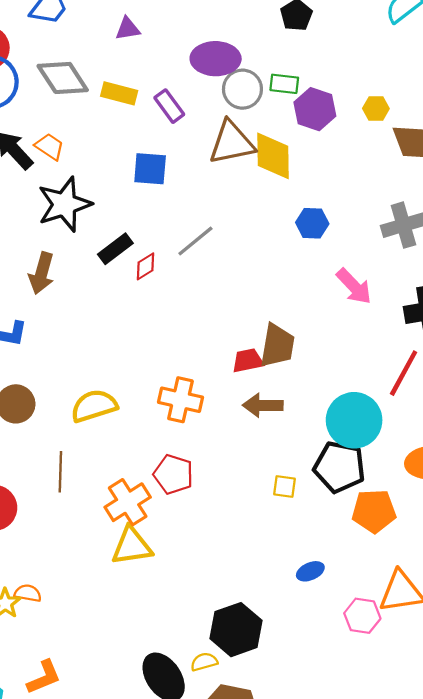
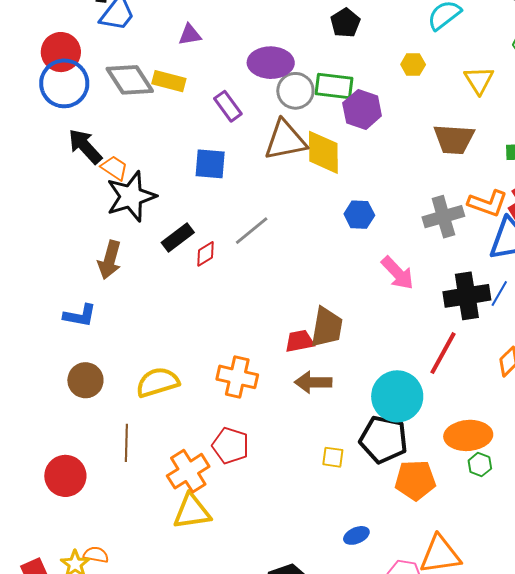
green rectangle: (284, 84) -> (334, 86), size x1.4
yellow rectangle: (119, 93) -> (169, 81), moved
yellow hexagon: (376, 109) -> (413, 65), moved
orange trapezoid: (50, 147) -> (114, 168), moved

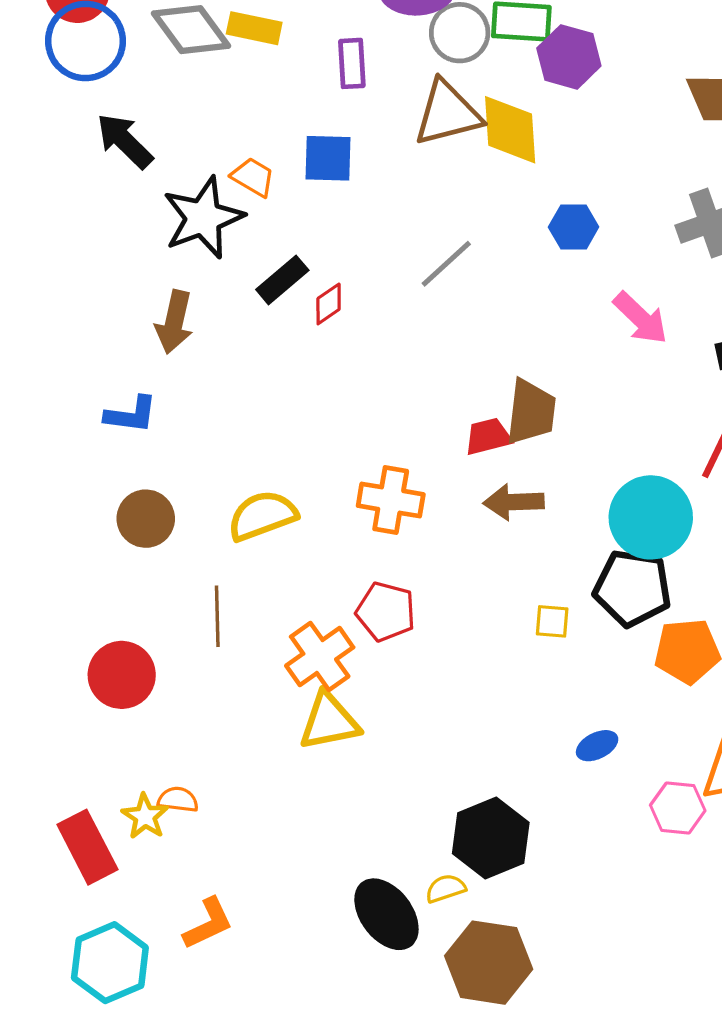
purple rectangle: (228, 106) -> (352, 63), turned 36
orange trapezoid: (114, 168) -> (253, 177), moved
gray line: (252, 231) -> (446, 264), moved

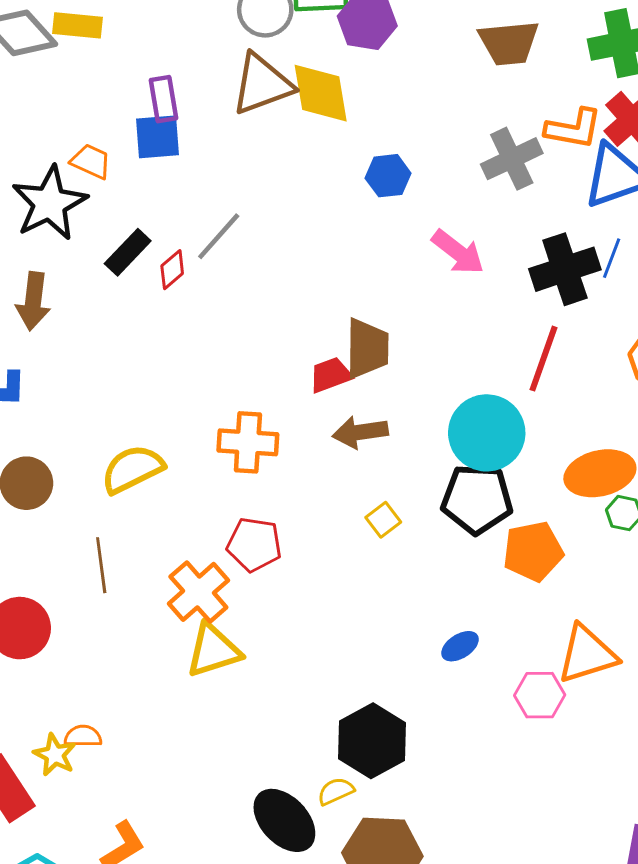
purple rectangle: (352, 63) -> (163, 99), moved
gray line: (446, 264) -> (219, 236), moved
yellow square: (552, 621) -> (383, 520), moved, turned -36

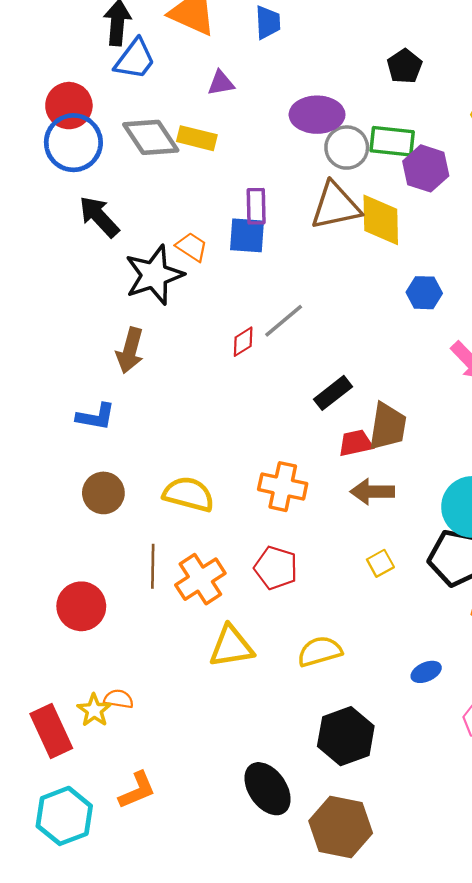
black rectangle: (128, 252) -> (333, 393), moved
yellow semicircle: (132, 469) -> (189, 494), turned 33
orange cross: (198, 592) -> (200, 579), moved
yellow semicircle: (336, 791) -> (320, 651), moved, size x1.5

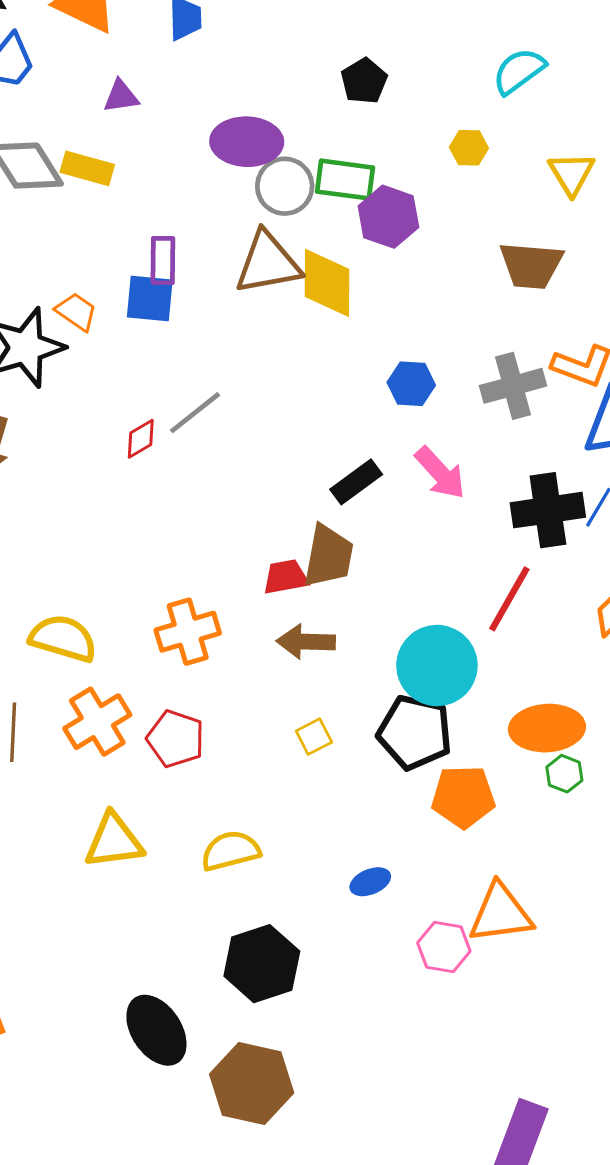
blue hexagon: (424, 293) -> (411, 384), moved
black rectangle: (333, 393) -> (356, 482), moved
orange cross: (283, 487) -> (188, 632), turned -30
orange cross: (200, 579) -> (97, 722), moved

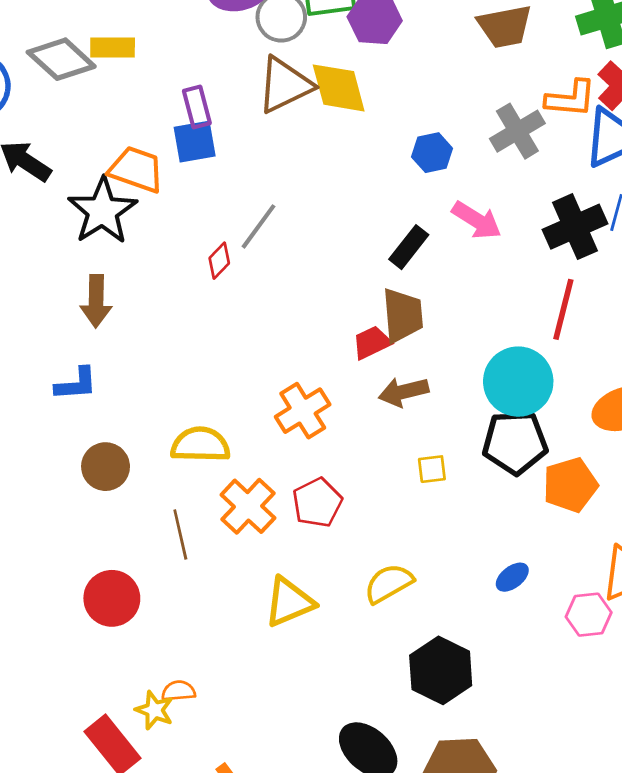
orange trapezoid: (76, 312) -> (136, 169), size x1.5
yellow square: (314, 737) -> (432, 469), turned 36
red pentagon: (176, 739) -> (317, 503), turned -30

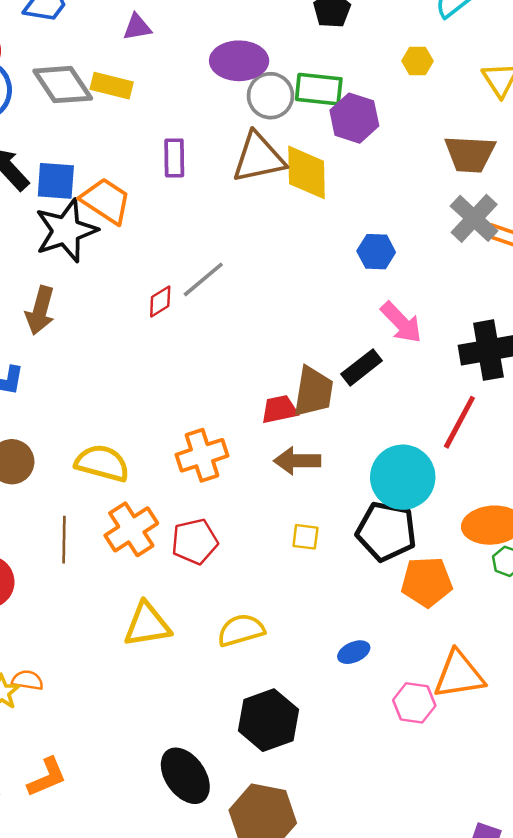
gray cross: (517, 131) -> (474, 218), moved, turned -30
blue square: (195, 142) -> (56, 181), moved
black rectangle: (409, 247) -> (362, 367), moved

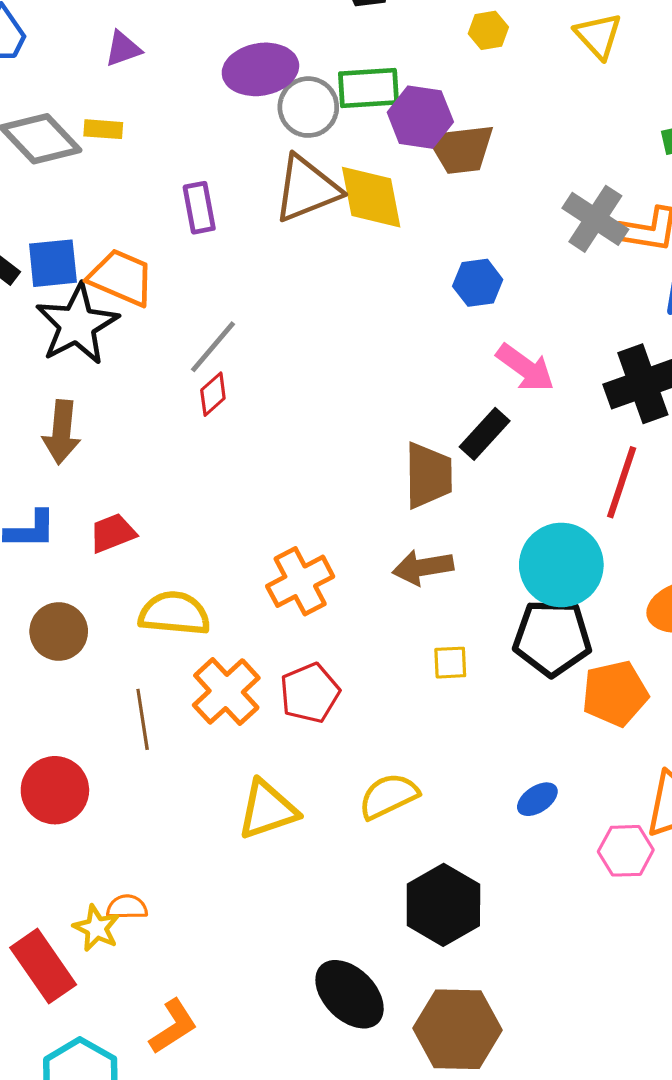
yellow rectangle: (112, 86) -> (103, 129), size x0.7
brown trapezoid: (470, 154) -> (461, 149), moved
gray line: (203, 279) -> (213, 347), moved
red trapezoid: (279, 409) -> (113, 533), moved

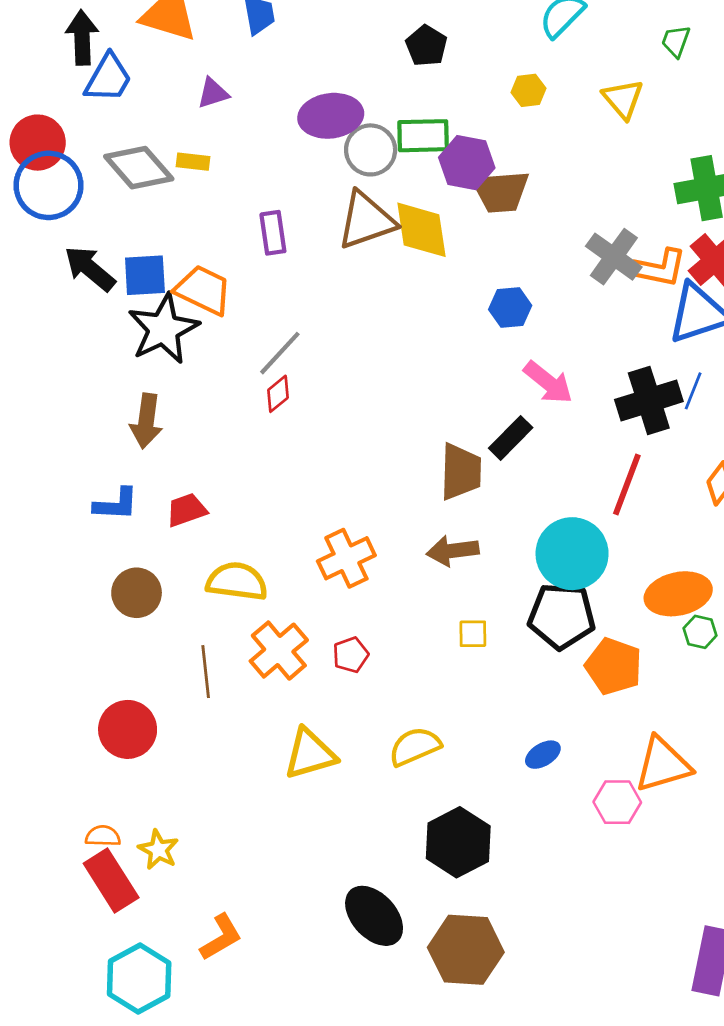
red pentagon: (310, 693) -> (351, 655), size x0.7
orange pentagon: (615, 693) -> (614, 666), turned 30
orange semicircle: (127, 907) -> (103, 836), moved

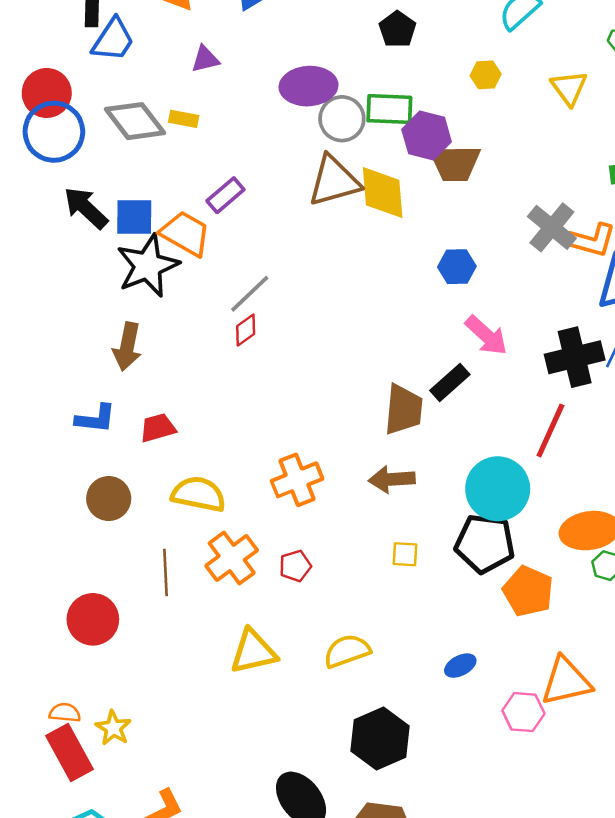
purple rectangle: (273, 233) -> (225, 195), moved, turned 54

